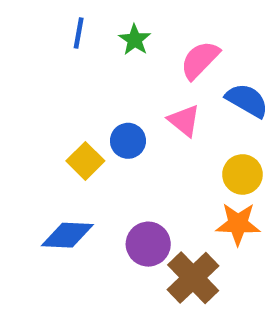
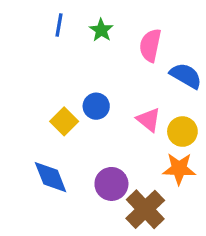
pink semicircle: (200, 60) -> (150, 45), turned -32
pink triangle: (184, 121) -> (149, 120), moved
blue diamond: (67, 235) -> (51, 177), turned 66

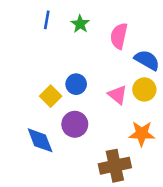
yellow circle: (182, 132) -> (144, 89), moved
purple circle: (111, 184) -> (75, 124), moved
brown cross: (145, 209) -> (115, 166), turned 32

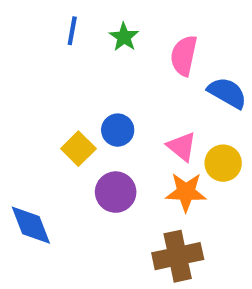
yellow circle: (144, 89) -> (223, 163), moved
orange star: (142, 134) -> (186, 192), moved
blue diamond: (40, 140) -> (31, 225), moved

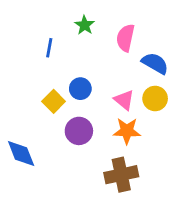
blue line: (72, 31) -> (49, 48), moved
yellow circle: (223, 163) -> (155, 98), moved

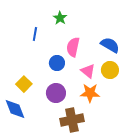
pink semicircle: (125, 38) -> (73, 47), moved
yellow square: (54, 101) -> (24, 84), moved
brown cross: (121, 175) -> (72, 120), moved

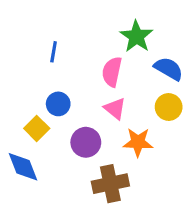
green star: (60, 18) -> (136, 36), moved, size x1.5
blue circle: (57, 63) -> (58, 104), moved
pink triangle: (88, 71) -> (115, 109), moved

